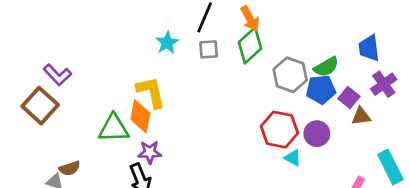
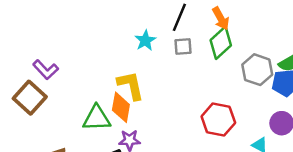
red hexagon: (279, 130) -> (218, 120), moved

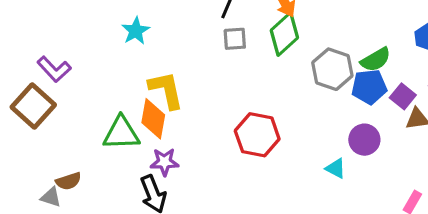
cyan star: (145, 40) -> (136, 31), moved
red hexagon: (218, 120) -> (257, 135), moved

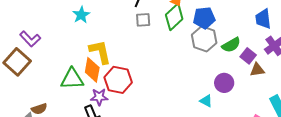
green semicircle: (376, 60) -> (231, 45), moved
blue pentagon: (369, 87) -> (204, 18), moved
red hexagon: (257, 135) -> (118, 80), moved

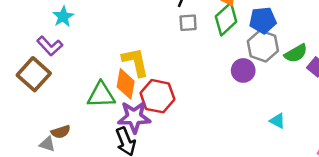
cyan star: (81, 15) -> (63, 17), moved
purple circle: (224, 83) -> (243, 70), moved
purple star: (99, 97) -> (134, 117), size x1.5
cyan triangle: (206, 101) -> (278, 121), moved

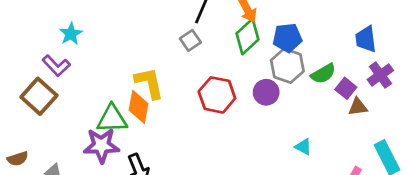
gray square: (188, 23) -> (190, 40), moved, turned -30
red hexagon: (157, 96) -> (217, 95), moved
purple star: (134, 117) -> (101, 145), moved
brown semicircle: (61, 132) -> (18, 159), moved

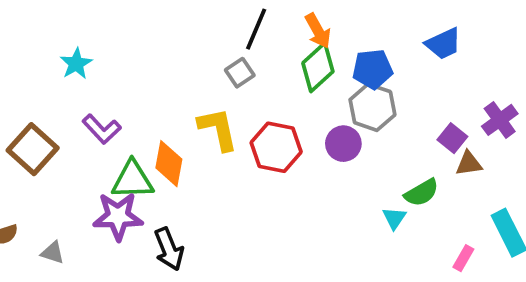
blue trapezoid: (366, 39) -> (443, 44), moved, turned -108
purple L-shape: (56, 66) -> (102, 129), moved
green semicircle: (323, 74) -> (422, 193), moved
yellow L-shape: (149, 83) -> (218, 129), moved
cyan triangle: (303, 147) -> (394, 218), turned 36

